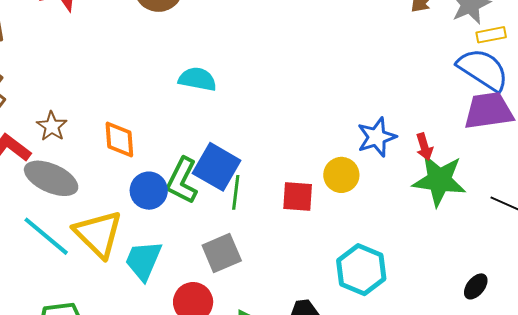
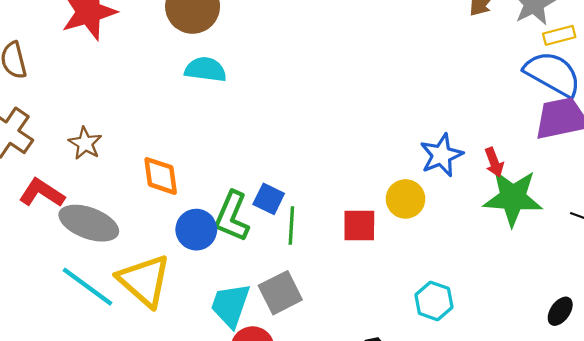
cyan semicircle: (197, 79) -> (205, 69), moved
brown star: (52, 126) -> (85, 143), moved
blue square: (217, 167) -> (269, 199), size x0.6
cyan trapezoid: (143, 260) -> (230, 305), moved
cyan hexagon: (361, 270) -> (434, 301), size x0.7

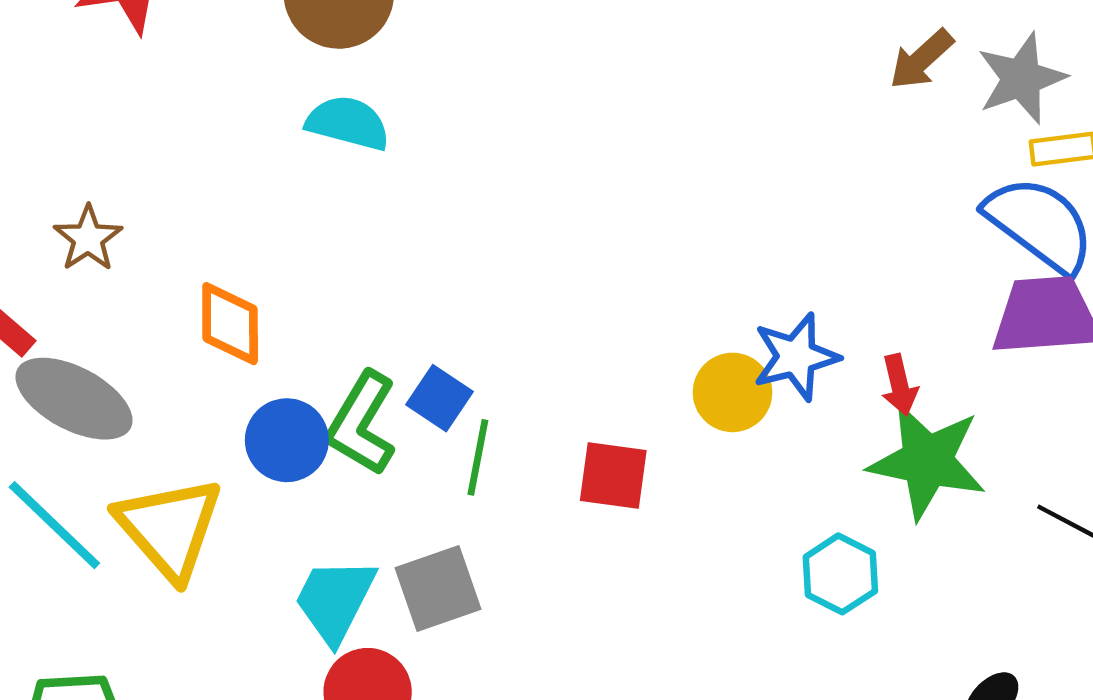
yellow circle: (406, 199) -> (733, 392), moved
cyan hexagon: (434, 301) -> (840, 574), moved

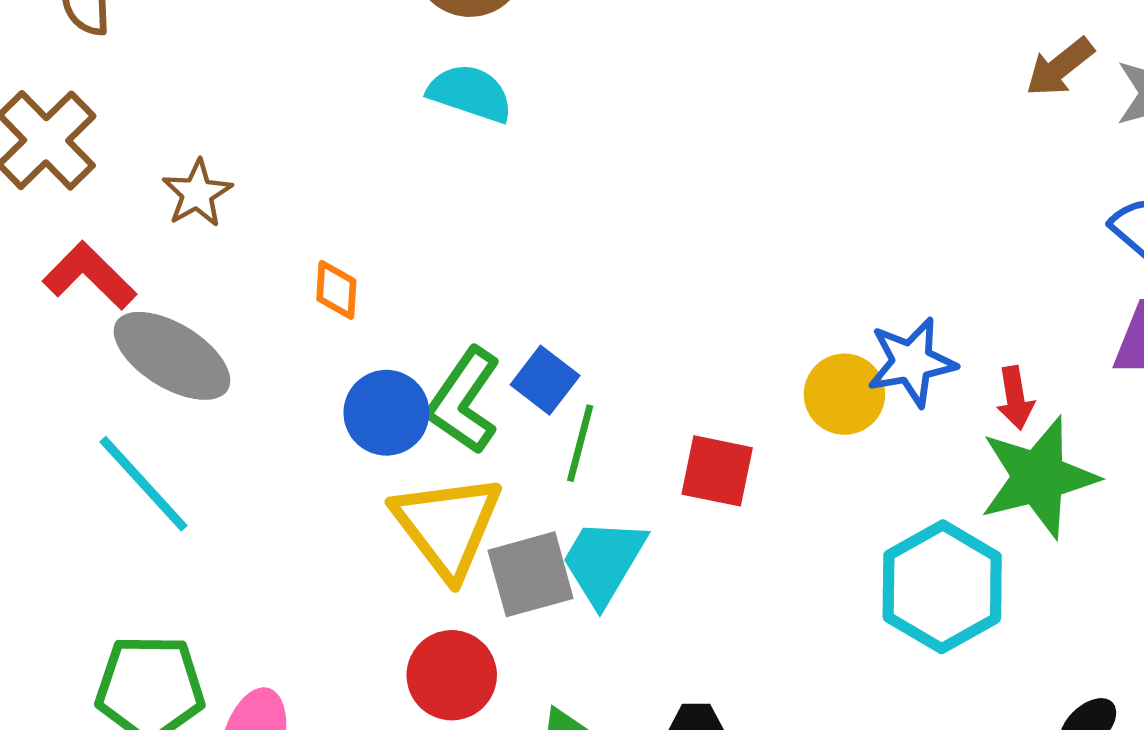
orange diamond: (230, 324) -> (336, 290), size x0.7
green star: (927, 461) -> (1038, 477), turned -30
yellow triangle: (169, 528) -> (447, 526), moved
cyan hexagon: (840, 574) -> (942, 587), size x1.6
cyan trapezoid: (335, 600) -> (604, 561), moved

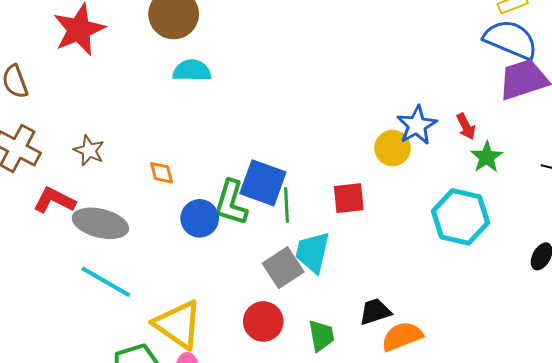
blue square: (545, 380) -> (263, 183), size x1.6
green star: (1038, 477) -> (487, 157), size x0.6
yellow triangle: (447, 526) -> (178, 324), moved

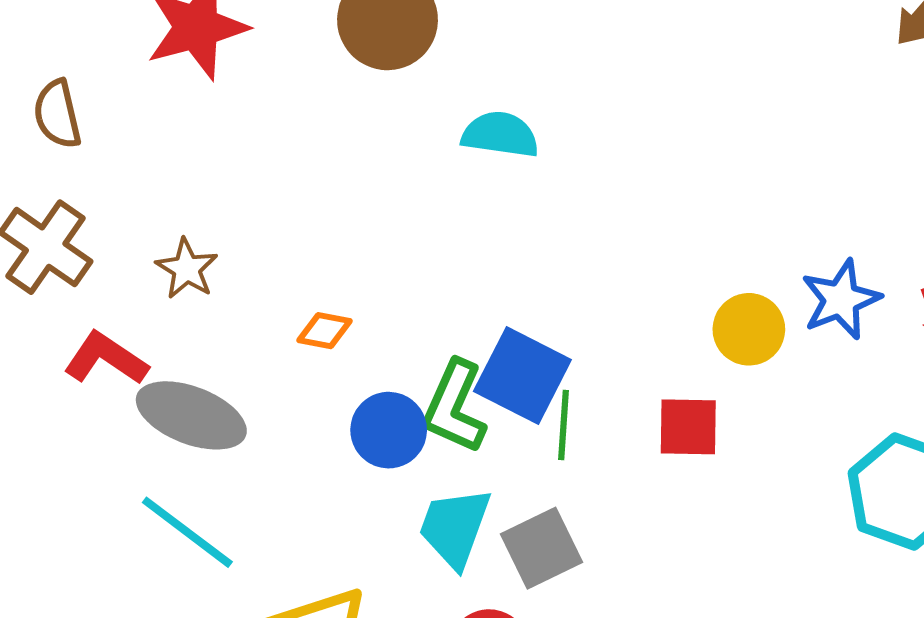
cyan semicircle: (192, 71) -> (500, 135), moved
yellow circle: (393, 148) -> (749, 329), moved
orange diamond: (162, 173) -> (325, 331), turned -72
cyan trapezoid: (313, 252) -> (455, 527), moved

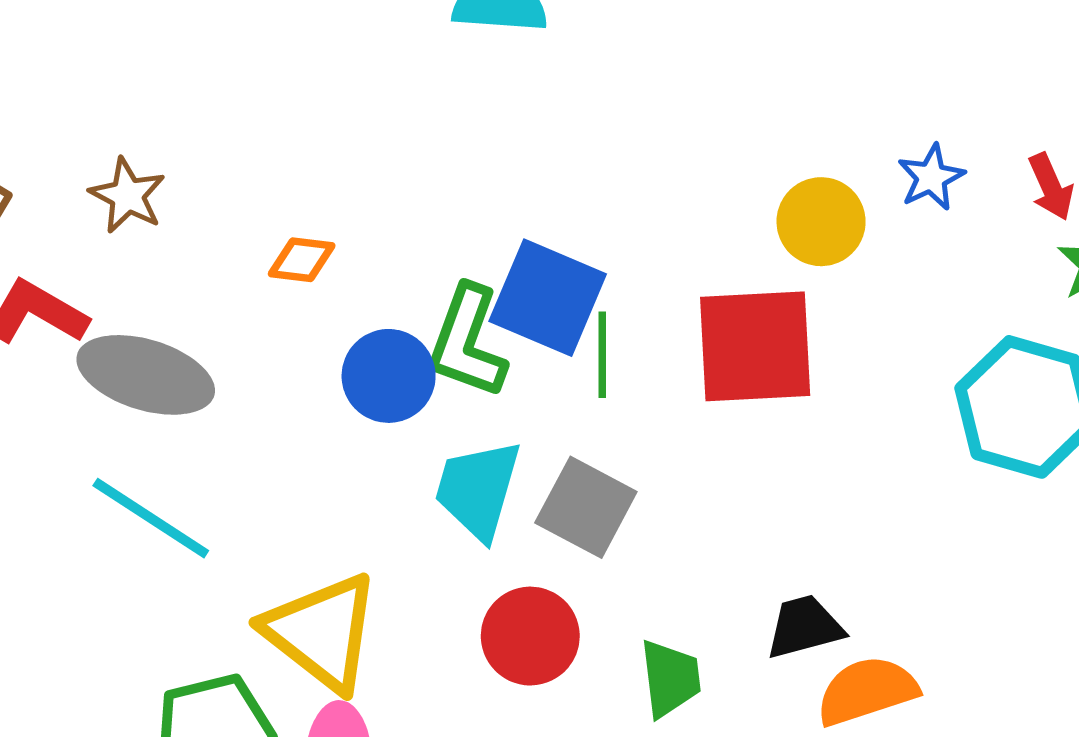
blue star: (841, 300) -> (931, 177), size x0.7
red square: (688, 427) -> (755, 346), size x1.6
gray square: (542, 548) -> (586, 507), turned -32

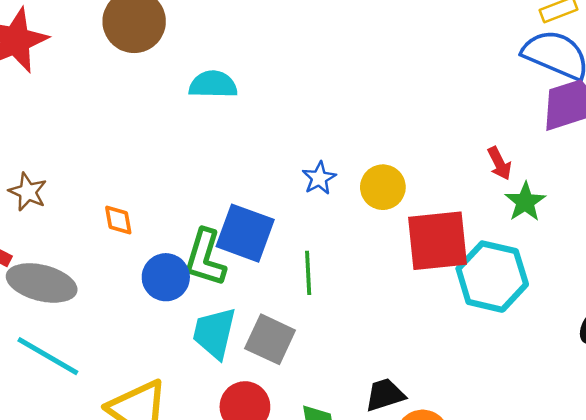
blue star: (931, 177) -> (319, 178), moved
orange diamond: (302, 260) -> (118, 220), turned 76
red square: (755, 346) -> (438, 241), moved
green line: (602, 355) -> (308, 273), moved

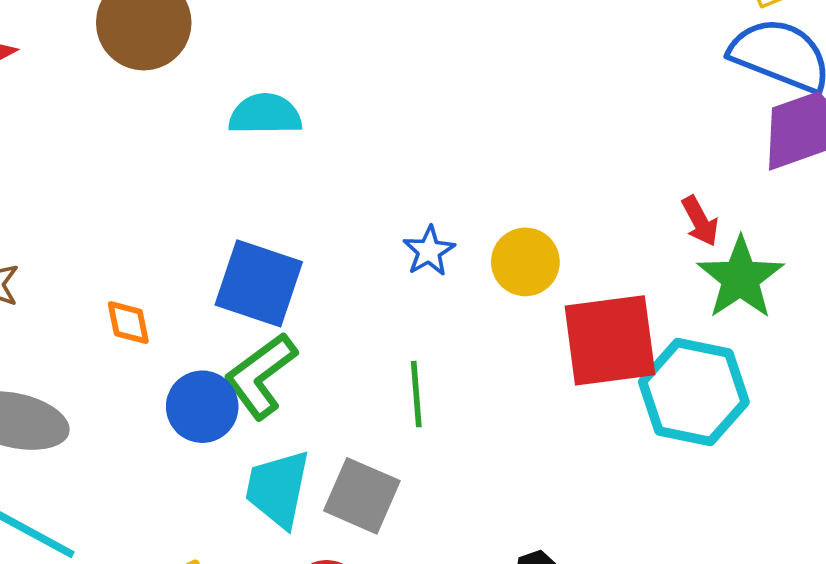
green star: (525, 202) -> (740, 278), size x1.4
blue square: (245, 233) -> (259, 283), moved
green L-shape: (205, 258) -> (261, 376), turned 38

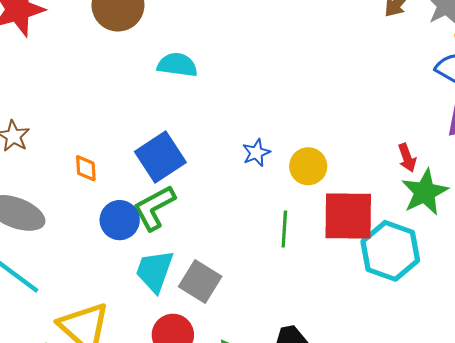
blue square: (259, 283) -> (160, 157), turned 30
green line: (416, 394) -> (284, 229), moved

